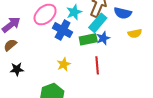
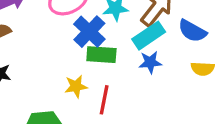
green rectangle: (88, 39) -> (101, 55), moved
red line: (97, 65) -> (104, 100), moved

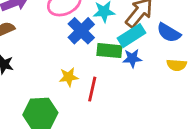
green rectangle: (101, 55) -> (109, 51), moved

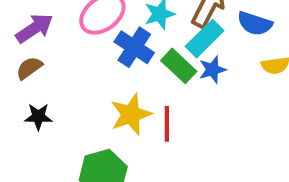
green rectangle: (109, 51) -> (179, 66), turned 50
yellow star: (69, 77) -> (131, 114), size x1.5

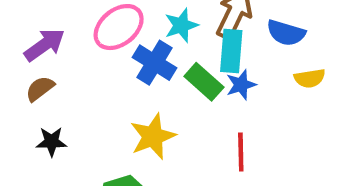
cyan rectangle: (205, 39) -> (231, 51), turned -39
red line: (167, 124) -> (241, 152), moved

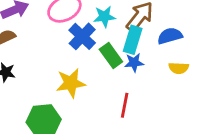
blue semicircle: (286, 33) -> (170, 36), turned 135

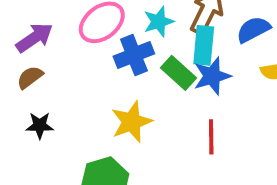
blue cross: (82, 36) -> (134, 55), turned 36
blue star: (134, 63) -> (212, 76), size x1.4

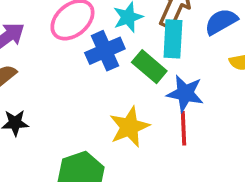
blue star: (212, 76) -> (185, 93), moved, turned 30
yellow star: (132, 122) -> (129, 127), moved

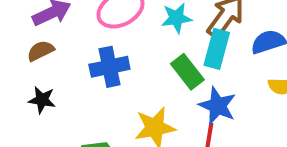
blue cross: (105, 51) -> (109, 67), moved

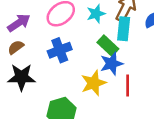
black star: (42, 100) -> (21, 77), size x1.6
blue star: (218, 106) -> (112, 64), moved, turned -30

